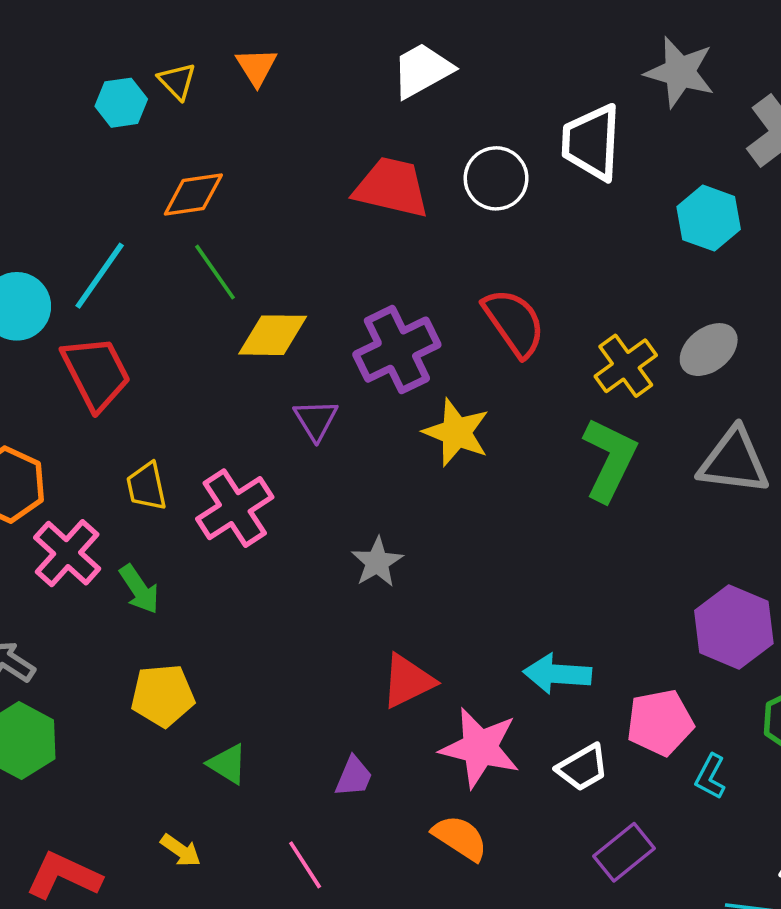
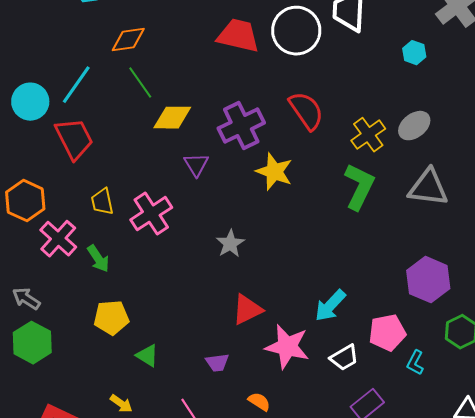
white circle: (496, 178) -> (296, 31), size x1.4
cyan hexagon: (709, 218) -> (414, 53), size x0.7
cyan arrow: (557, 674) -> (330, 306), turned -51
purple trapezoid: (354, 777) -> (217, 363), turned 60
orange semicircle: (460, 838) -> (259, 402), moved, size x0.7

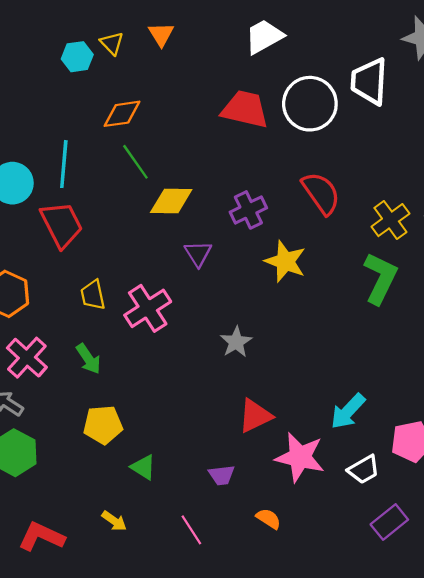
cyan line: (76, 85) -> (64, 164), turned -30
purple cross: (241, 126) -> (248, 210), size x0.7
pink cross: (58, 239) -> (27, 358), moved

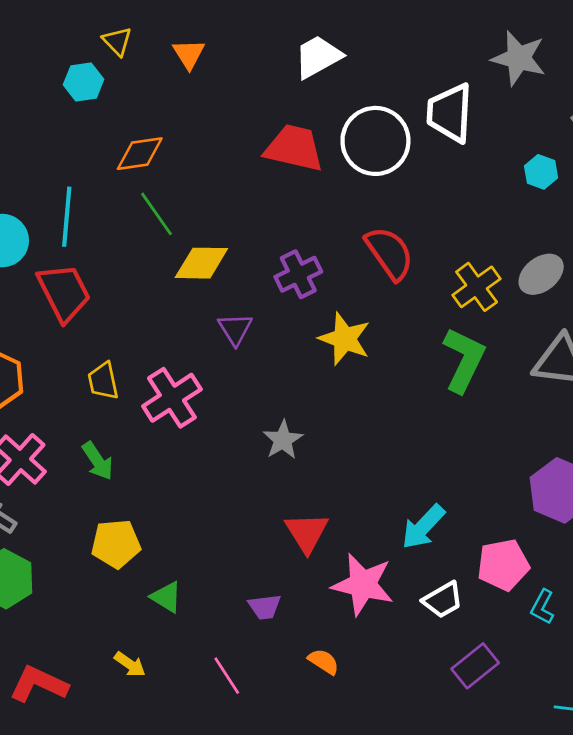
yellow triangle: (112, 43) -> (117, 41), moved
red triangle: (255, 416) -> (307, 532), turned -36

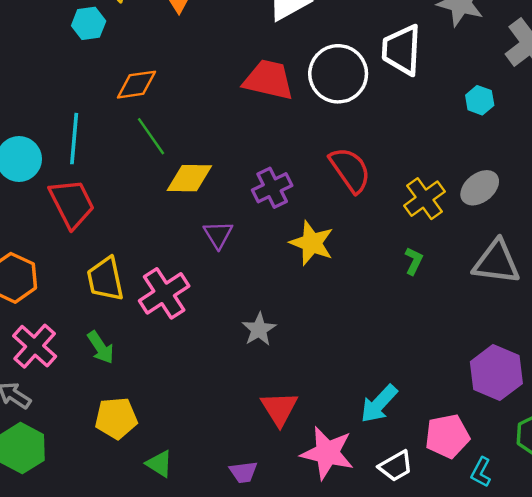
green L-shape: (464, 360) -> (414, 261), size x0.5
yellow trapezoid: (103, 381) -> (105, 279), size x1.4

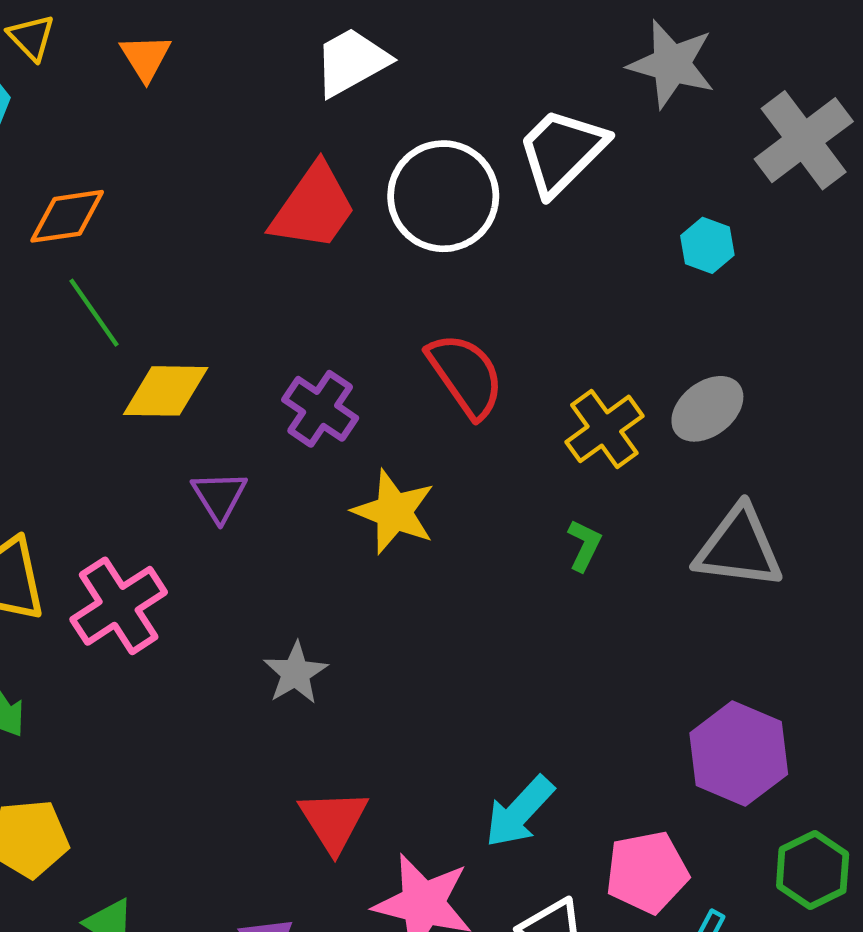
white trapezoid: (402, 50) -> (562, 151), turned 42
red trapezoid: (269, 80) -> (313, 207), turned 112
purple cross: (272, 188) -> (320, 409), turned -30

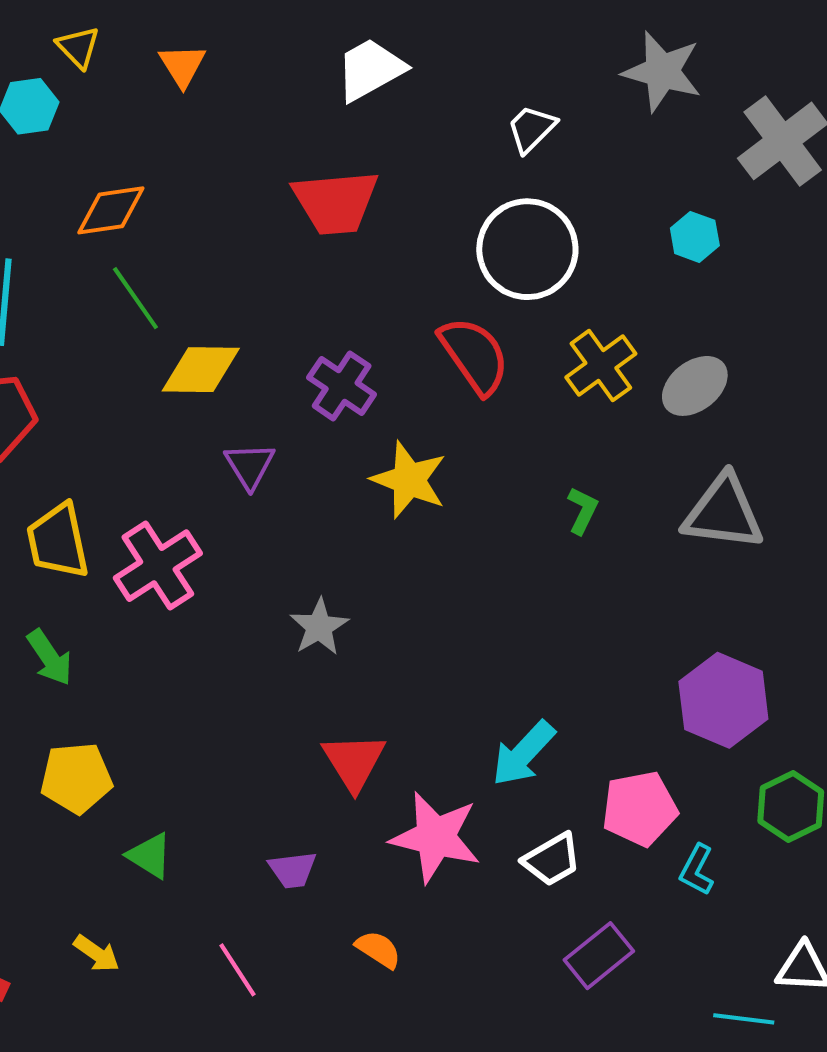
white trapezoid: (562, 151) -> (531, 129), moved, size x0.6
white circle: (443, 196) -> (527, 249), moved
red trapezoid: (313, 207) -> (335, 202), turned 50
yellow cross: (604, 429) -> (601, 366), moved

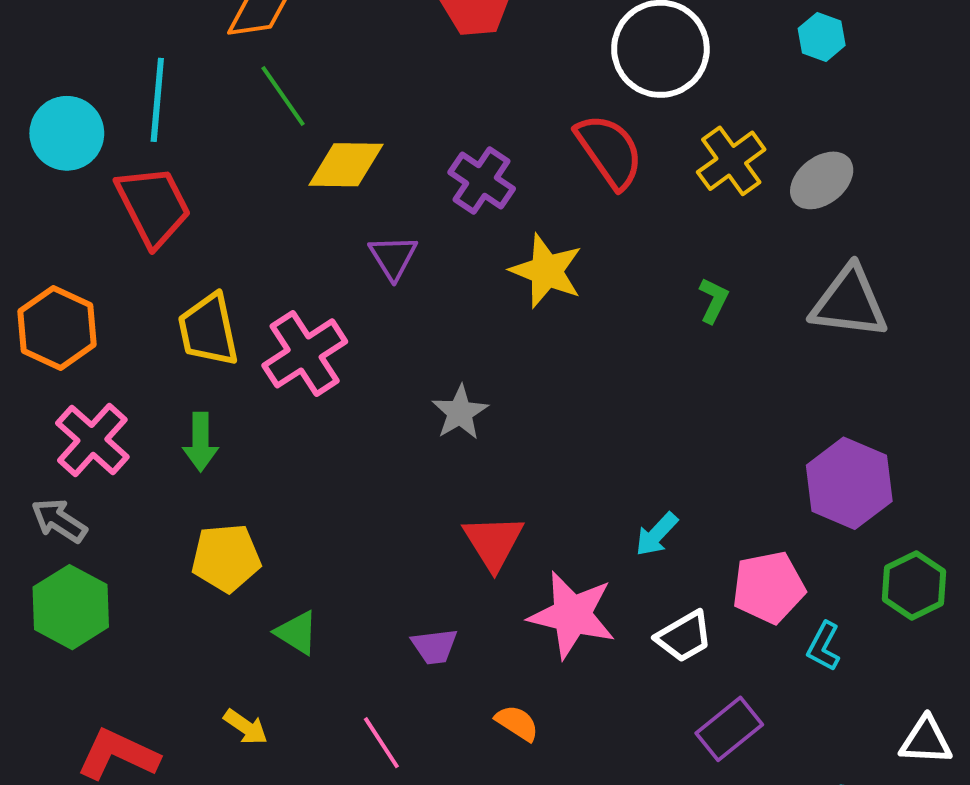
green arrow: (50, 657) -> (201, 442), turned 34
cyan arrow: (523, 753) -> (657, 534), size x0.7

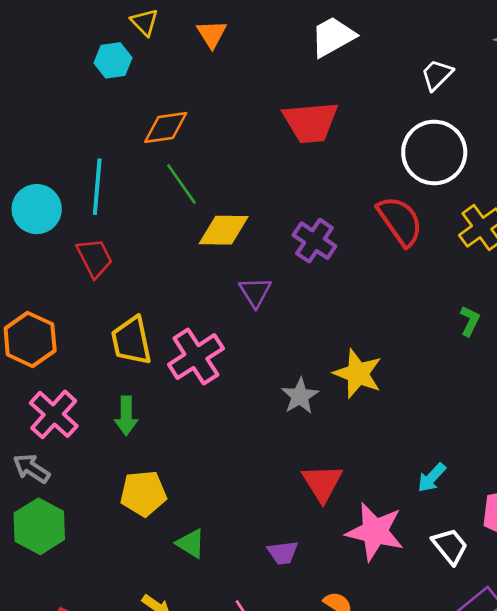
red trapezoid: (153, 206) -> (95, 258), size x0.7
yellow star: (546, 271) -> (358, 374), moved
white trapezoid: (684, 637) -> (450, 546), turned -99

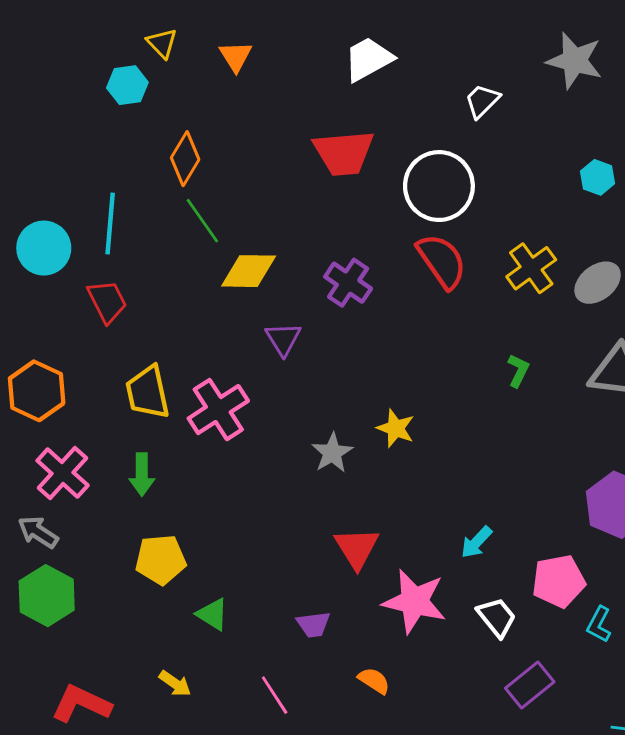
orange diamond: (166, 127) -> (185, 159), turned -51
white circle: (434, 152) -> (439, 186), moved
yellow star: (358, 374) -> (396, 428), size x0.7

